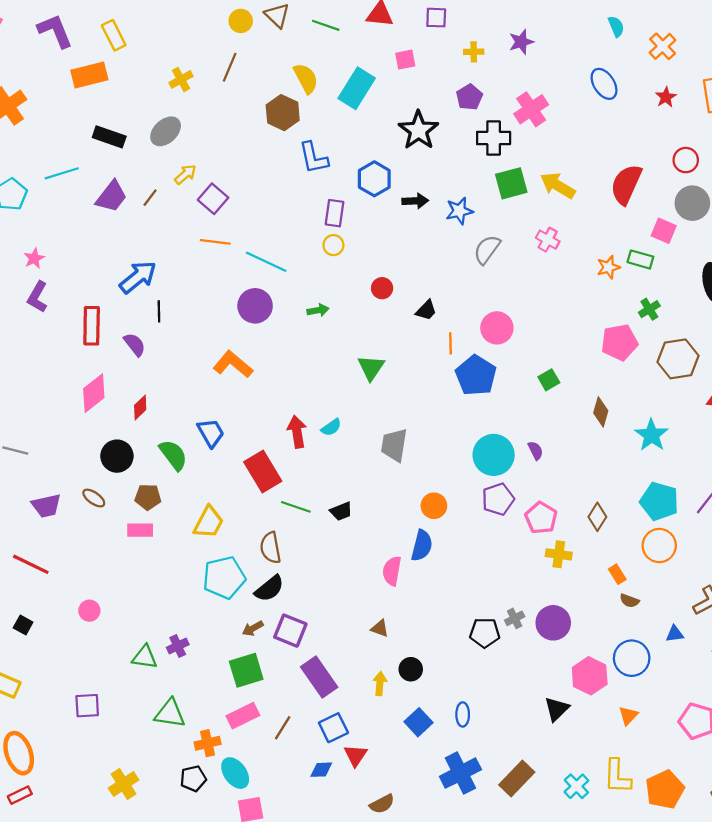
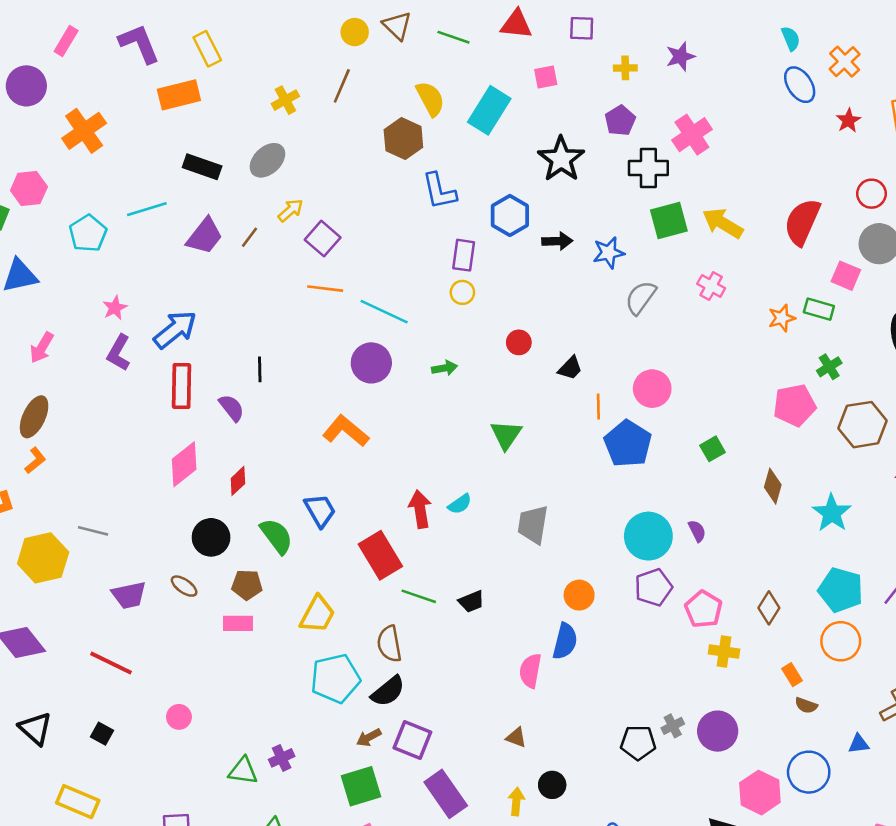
blue ellipse: (604, 84) -> (800, 85), moved
blue arrow: (138, 277) -> (175, 330), moved

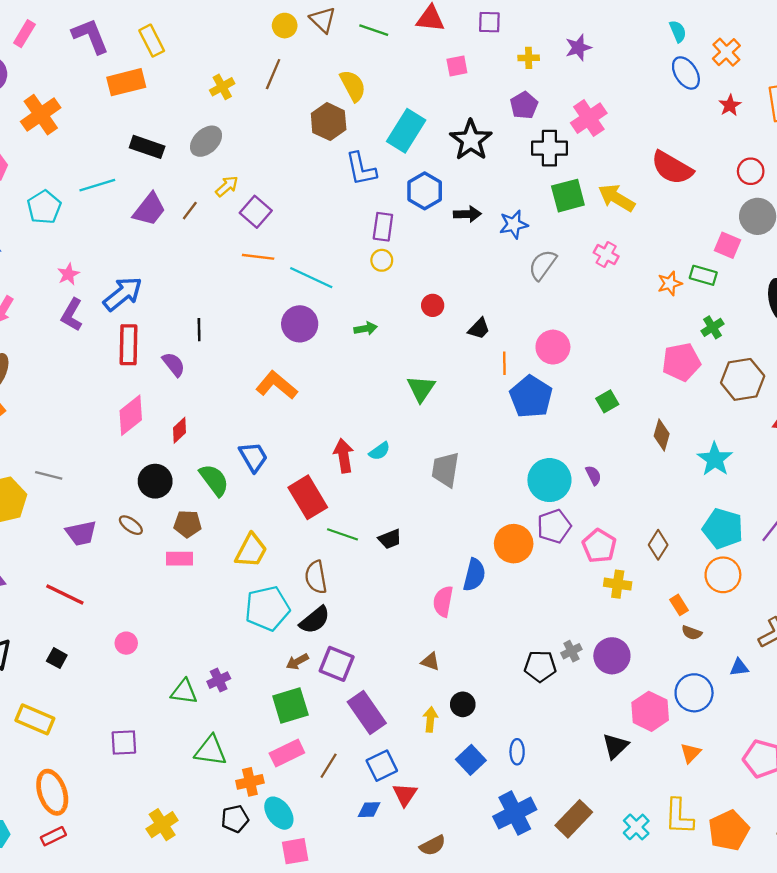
cyan rectangle: (489, 110) -> (406, 131), moved
red semicircle: (802, 222) -> (672, 168), moved, turned -84
orange circle: (579, 595) -> (514, 544), moved, size x1.4

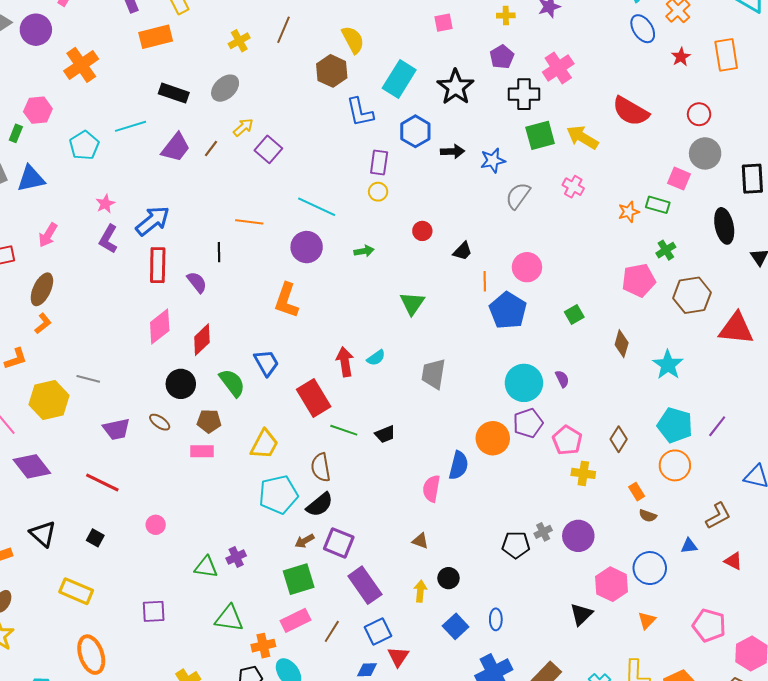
orange line: (258, 257) -> (249, 222), moved
orange L-shape: (277, 385) -> (286, 300), turned -111
red diamond: (179, 430) -> (202, 340), size x1.4

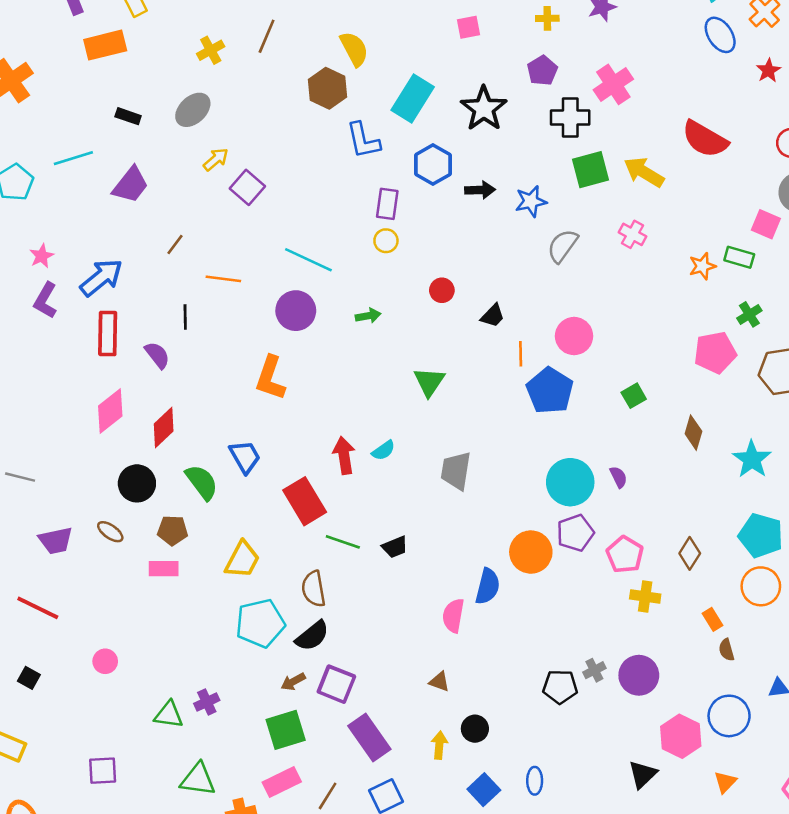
black rectangle: (174, 93) -> (128, 116), size x0.7
brown line: (211, 148) -> (175, 245), moved
brown semicircle: (648, 516) -> (726, 650), turned 54

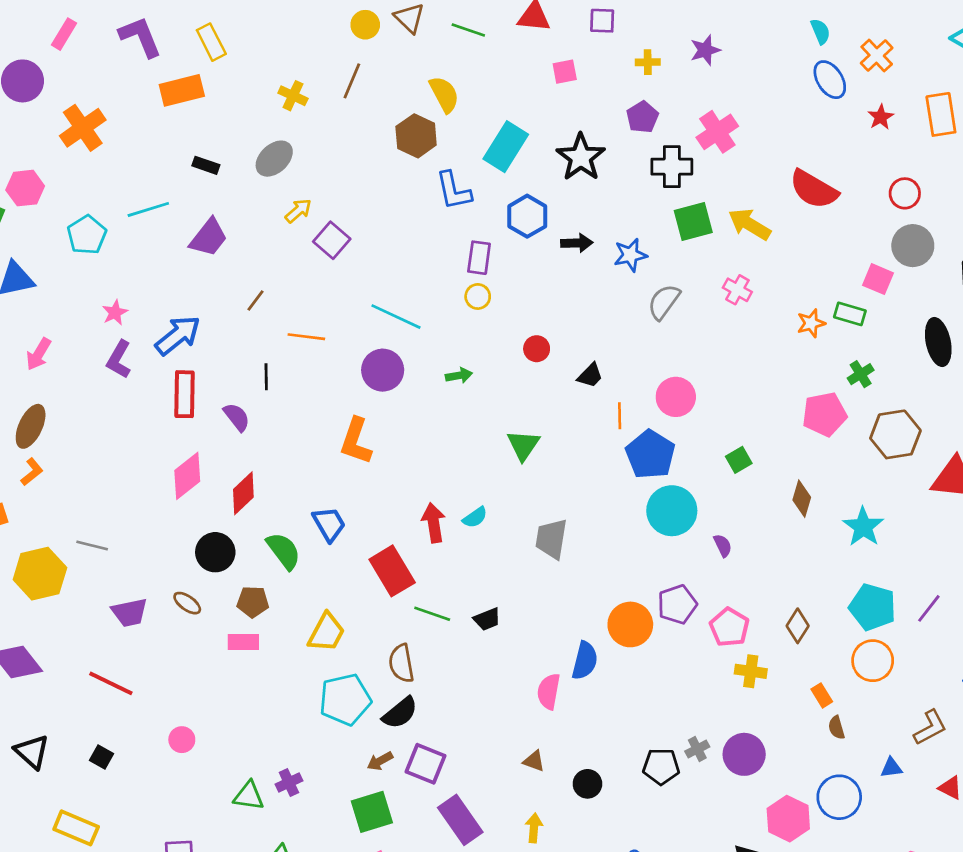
yellow cross: (211, 50) -> (293, 96), turned -36
cyan circle: (570, 482) -> (672, 511), moved
black circle: (475, 729) -> (587, 784), moved

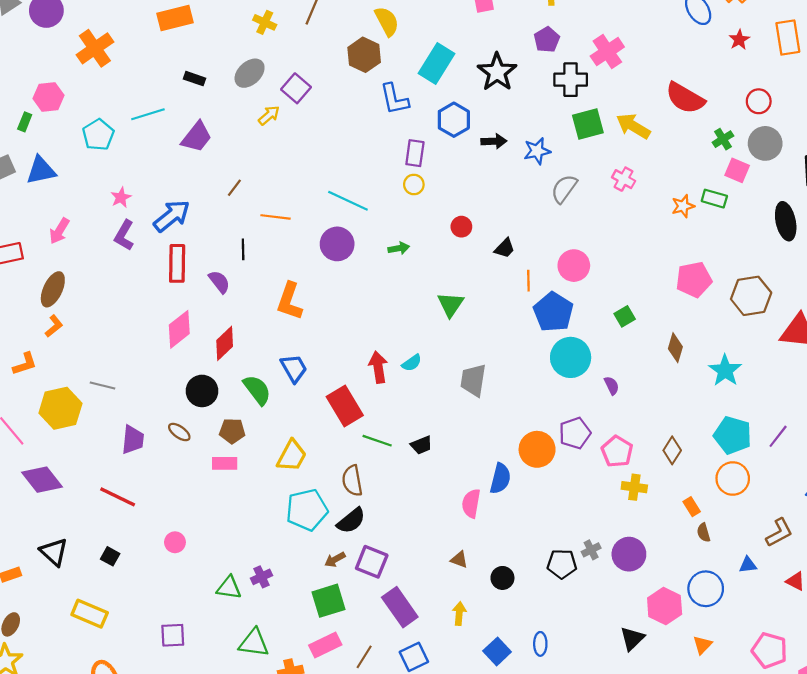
purple square: (332, 240) -> (296, 88), moved
green cross: (861, 374) -> (723, 139), moved
orange L-shape: (356, 441) -> (290, 301), moved
purple trapezoid: (130, 612) -> (133, 440), turned -72

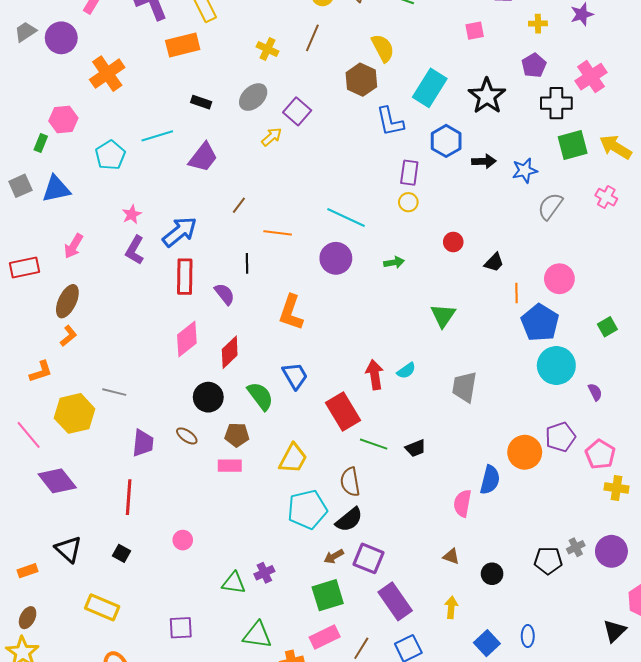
red line: (118, 497) -> (129, 497), turned 68

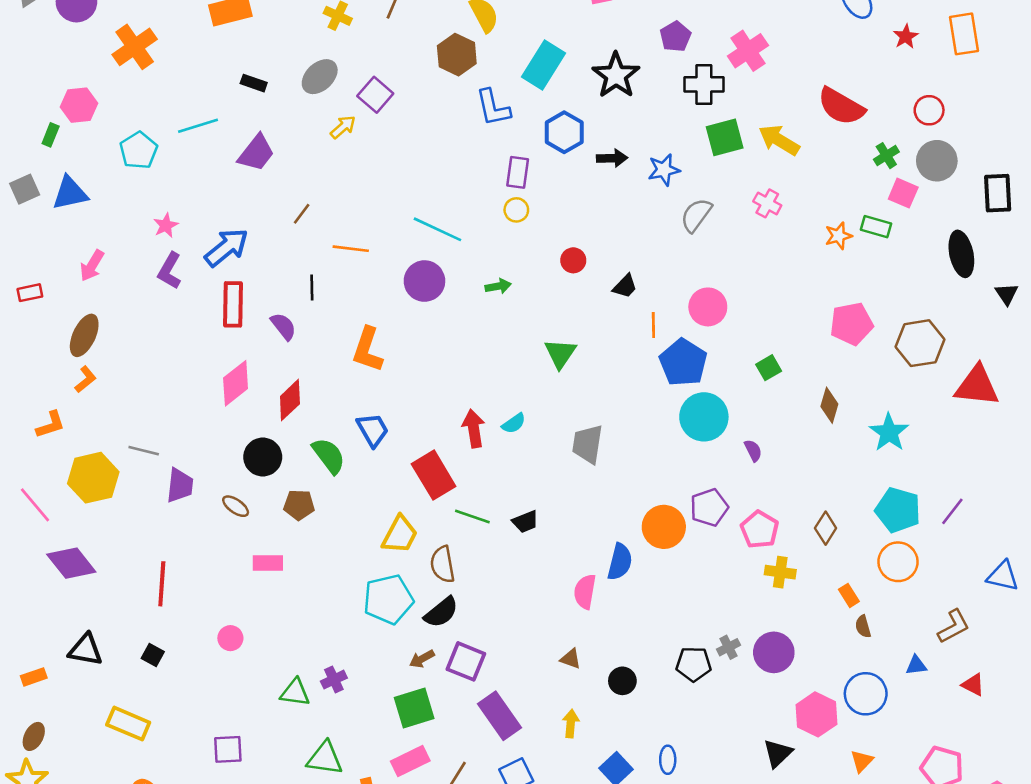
red rectangle: (24, 268) -> (30, 293), size x0.7
purple trapezoid: (143, 443) -> (180, 485), moved
yellow trapezoid: (293, 458) -> (400, 535), moved
pink rectangle: (230, 466) -> (268, 563), moved
black triangle: (68, 549) -> (85, 650), turned -32

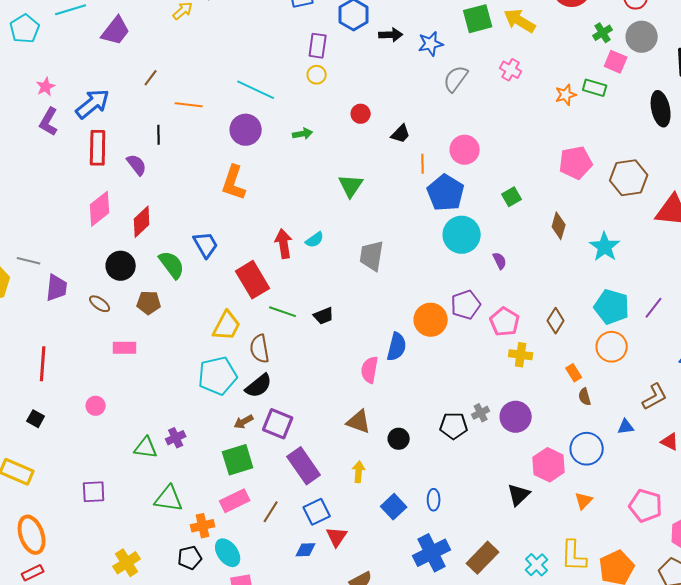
orange L-shape: (368, 350) -> (234, 183), moved
brown triangle: (571, 659) -> (359, 422), size x1.5

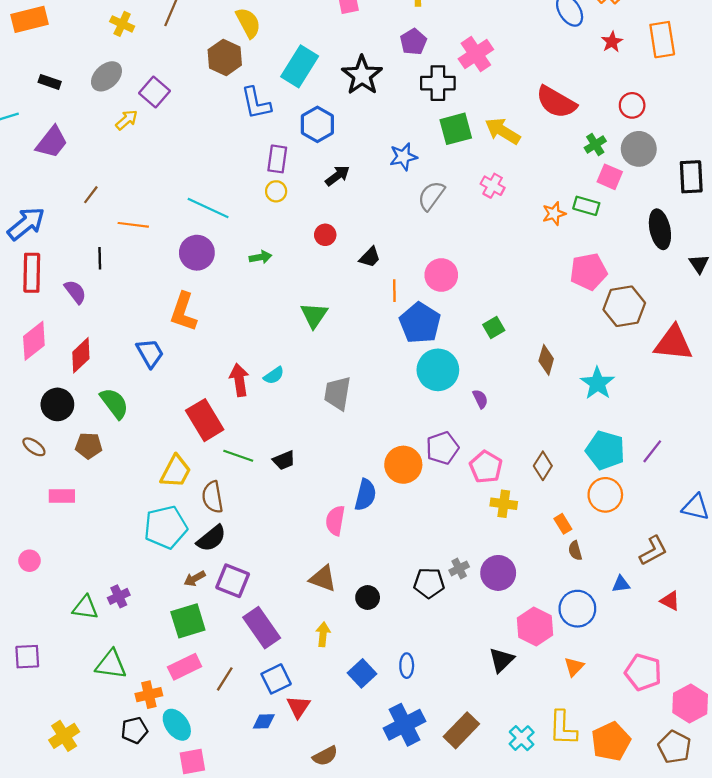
black arrow: (391, 35) -> (337, 176), moved, turned -35
pink pentagon: (576, 163) -> (589, 272), moved
blue trapezoid: (206, 245) -> (150, 353), moved

